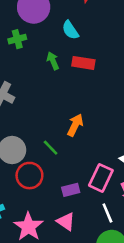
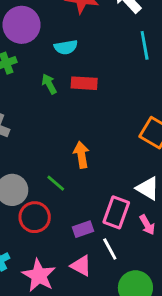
cyan semicircle: (70, 30) -> (66, 47), turned -60
orange arrow: (75, 125) -> (81, 155), turned -30
white line: (107, 213) -> (110, 249), moved

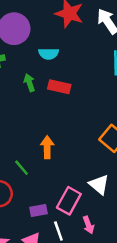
pink arrow: (147, 225) -> (88, 225), moved

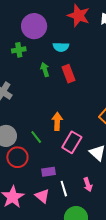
red rectangle: (59, 87) -> (68, 74), turned 54
pink rectangle: (69, 201) -> (72, 142), moved

